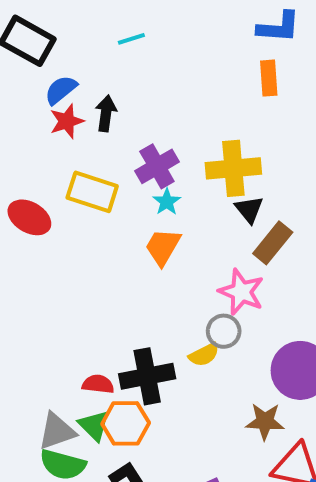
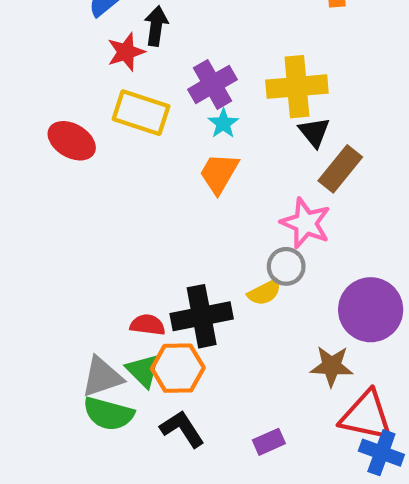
red star: (67, 121) -> (126, 52), moved

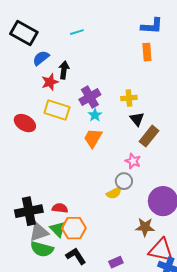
yellow cross: (297, 87) -> (129, 98), size x0.6
pink star: (306, 223) -> (133, 161), size x0.7
black cross: (202, 316) -> (29, 211), moved

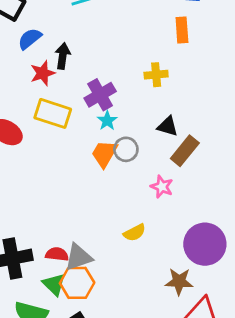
yellow cross: (129, 98) -> (156, 75), moved
black triangle: (137, 119) -> (168, 126), turned -35
gray circle: (124, 181) -> (126, 149), moved
gray triangle: (39, 232) -> (79, 257), moved

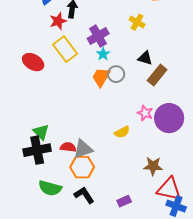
yellow cross: (156, 75) -> (137, 22), turned 35
yellow rectangle: (53, 113) -> (65, 49), turned 35
pink star: (162, 187) -> (145, 113), moved
purple circle: (205, 244) -> (169, 118), moved
green triangle: (54, 284) -> (41, 132), moved

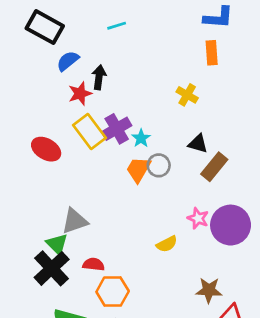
purple cross: (98, 36) -> (117, 129), moved
gray triangle: (83, 149) -> (75, 221), moved
black cross: (37, 150) -> (52, 268), turned -32

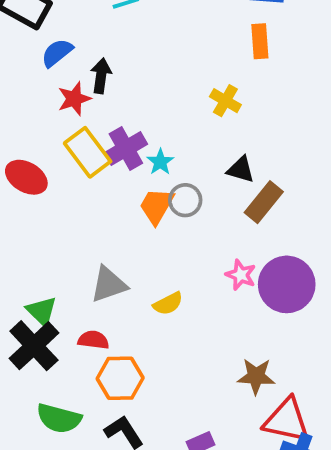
gray triangle: (75, 221) -> (109, 284), moved
yellow semicircle: (167, 244) -> (168, 304), moved

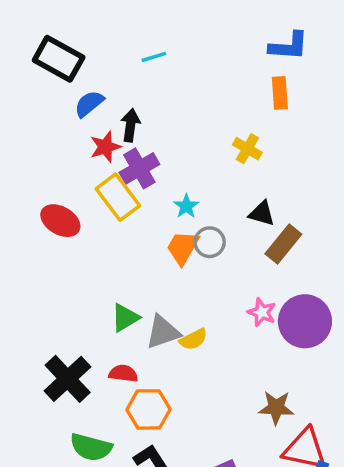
purple cross: (126, 149) -> (139, 168), moved
gray triangle: (109, 284) -> (163, 332), moved
green triangle: (42, 311) -> (125, 318), moved, turned 44

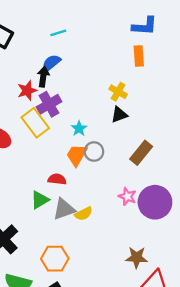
blue semicircle: (89, 104) -> (51, 63), moved
black triangle: (262, 213) -> (119, 115), moved, turned -36
red semicircle: (123, 373) -> (57, 179), moved

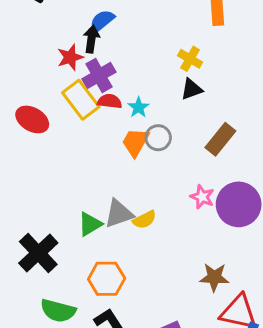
red semicircle: (57, 179) -> (110, 101), moved
green triangle: (40, 200) -> (90, 224), moved

